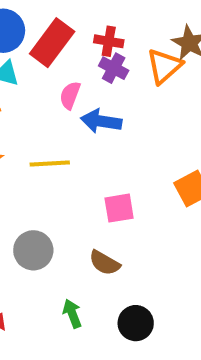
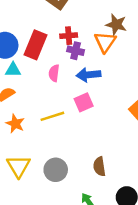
blue arrow: (101, 121) -> (89, 75), moved
pink square: (119, 208) -> (84, 102), moved
brown semicircle: (105, 263) -> (99, 166), turned 66

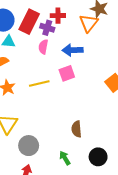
purple cross: (76, 51) -> (47, 28), moved
gray circle: (56, 170) -> (29, 146), moved

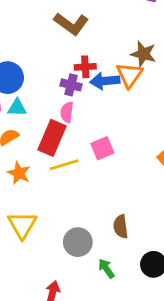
red rectangle: (29, 22) -> (52, 138), moved
blue arrow: (73, 50) -> (105, 81), moved
gray circle: (29, 146) -> (78, 242), moved

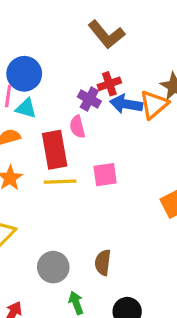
red cross: (85, 67) -> (109, 84), turned -30
pink semicircle: (67, 112) -> (77, 127), turned -36
red rectangle: (52, 138) -> (55, 150), turned -48

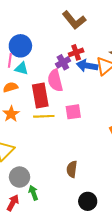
purple cross: (89, 99) -> (63, 62), turned 32
pink semicircle: (77, 127) -> (55, 81), size x1.5
gray circle: (53, 267) -> (20, 177), moved
green arrow: (76, 303) -> (33, 193), moved

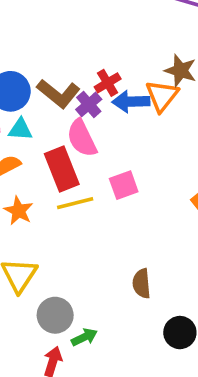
brown L-shape: (74, 20) -> (58, 94), moved
green arrow: (33, 193) -> (84, 337), turned 96

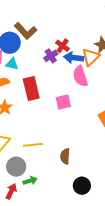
red cross: (108, 83) -> (63, 46), turned -32
brown L-shape: (58, 94) -> (26, 31), moved
pink semicircle: (82, 138) -> (80, 76), moved
yellow line: (75, 203) -> (33, 145), moved

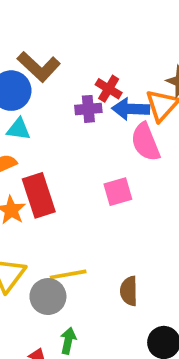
purple cross: (51, 56) -> (88, 109), turned 32
red rectangle: (31, 88) -> (39, 195), moved
gray circle: (16, 167) -> (48, 297), moved
green arrow: (30, 181) -> (68, 341), turned -56

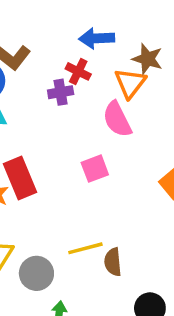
blue arrow: (131, 109) -> (97, 38), moved
yellow line: (68, 274) -> (85, 248), moved

